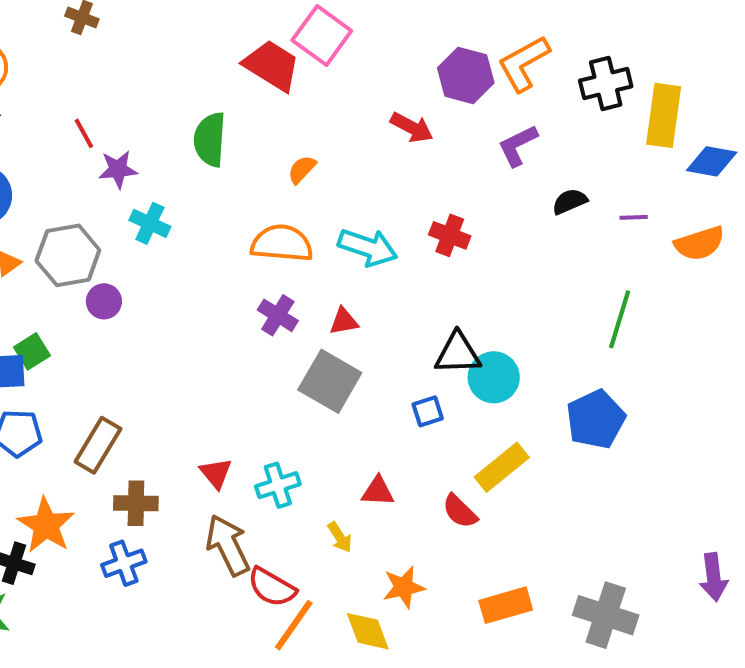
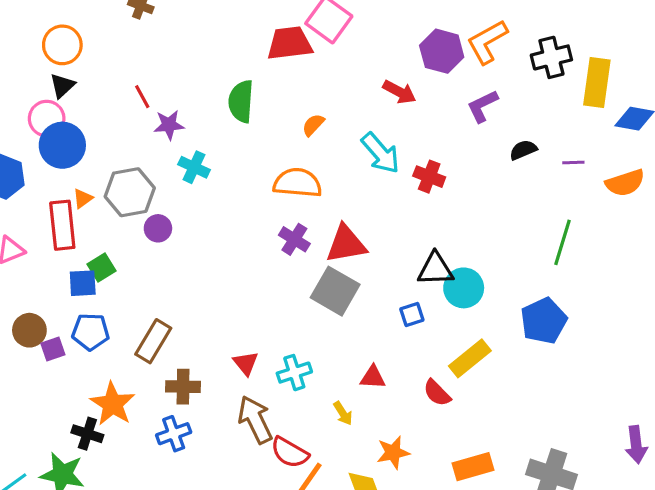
red trapezoid: (272, 65) -> (290, 43), turned -39
cyan arrow: (368, 247) -> (381, 153), moved, turned 30
red triangle: (344, 321) -> (346, 244), size x1.8

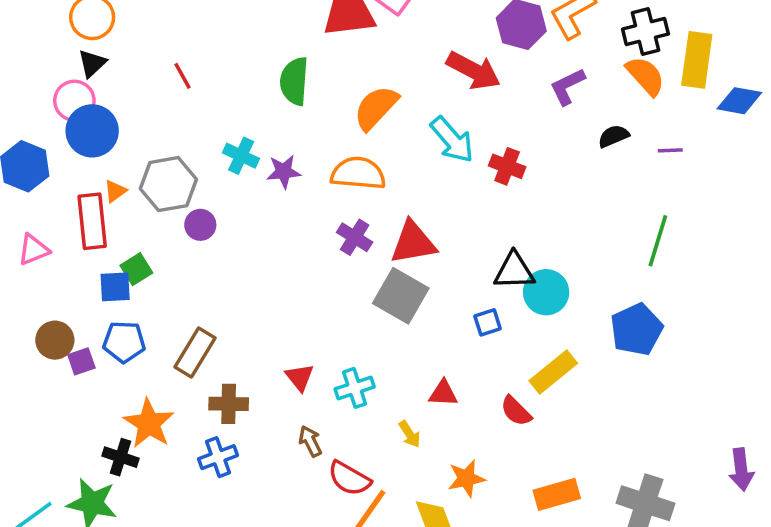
red arrow: (399, 92) -> (473, 71), size x1.4
purple star: (169, 125) -> (284, 172), moved
orange semicircle: (313, 125) -> (376, 108), size x1.8
orange semicircle: (625, 183) -> (645, 76), moved, turned -114
brown arrow: (255, 420) -> (310, 441), size x0.6

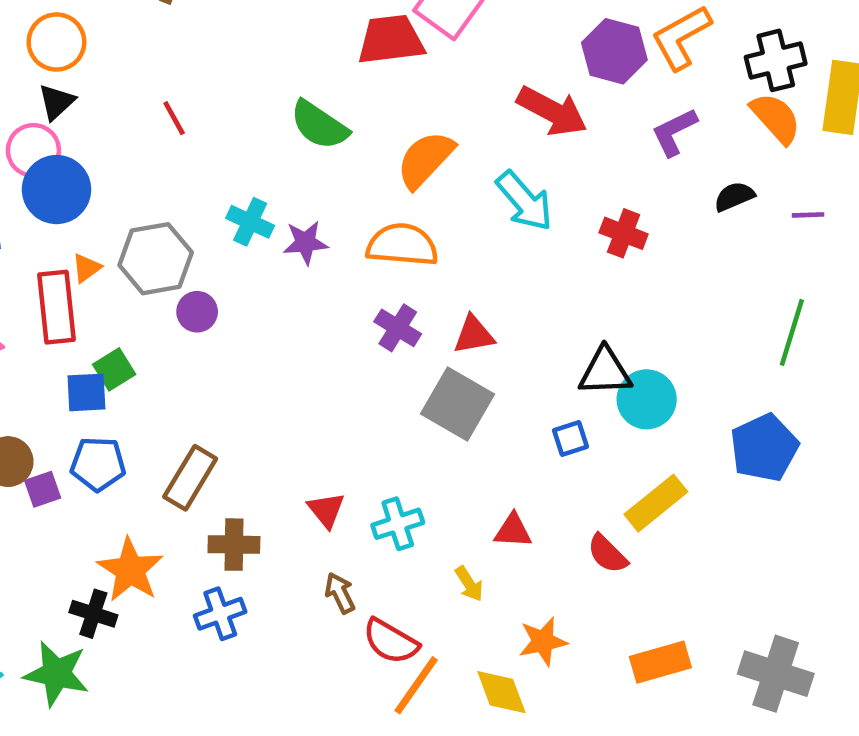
green semicircle: (294, 81) -> (319, 125), turned -60
red cross: (507, 166) -> (624, 233), moved
red triangle: (413, 243) -> (474, 335), size x0.7

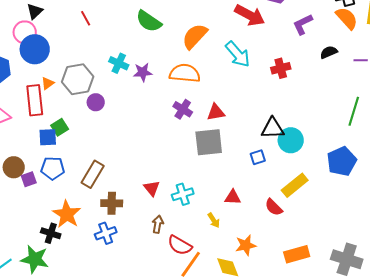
red cross: (624, 233) -> (281, 68), turned -36
gray square: (458, 404) -> (209, 142), turned -36
brown arrow: (340, 593) -> (158, 224), turned 36

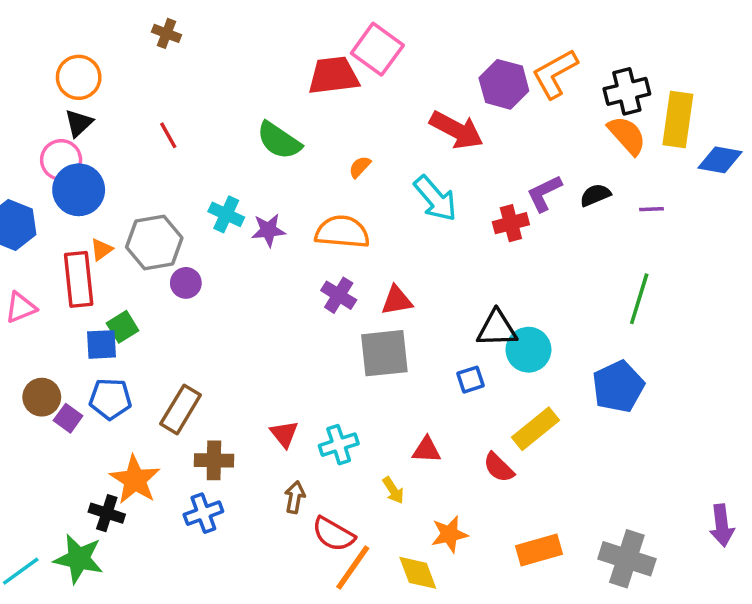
purple L-shape: (303, 24) -> (544, 193), moved
orange semicircle: (195, 36) -> (360, 167), size x0.5
purple square: (29, 179) -> (68, 418), turned -35

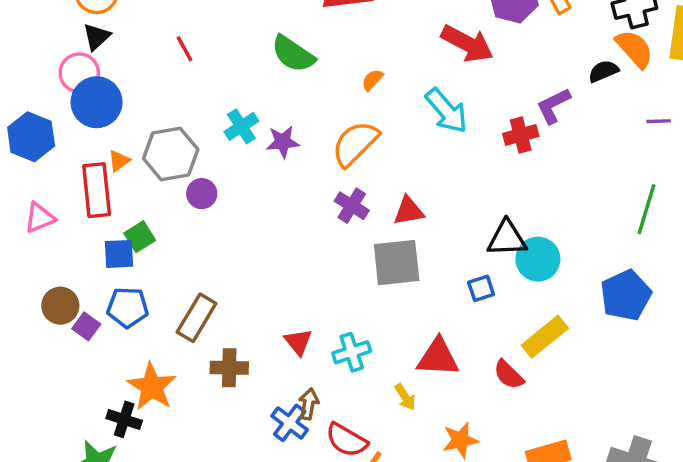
black semicircle: (595, 195) -> (603, 71), moved
cyan cross: (226, 214) -> (241, 126), turned 32
orange semicircle: (342, 232) -> (355, 144), turned -50
red triangle: (427, 450) -> (438, 357), size x1.5
blue cross: (203, 513) -> (290, 423), moved, turned -33

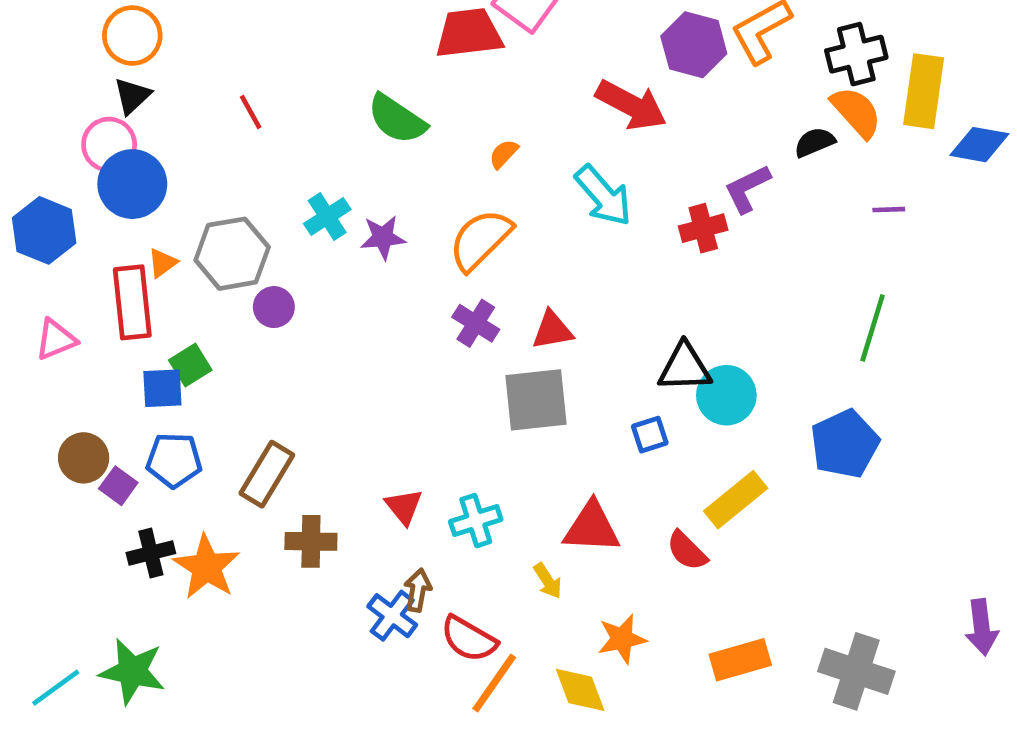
black cross: (124, 419) -> (151, 553), moved, turned -32

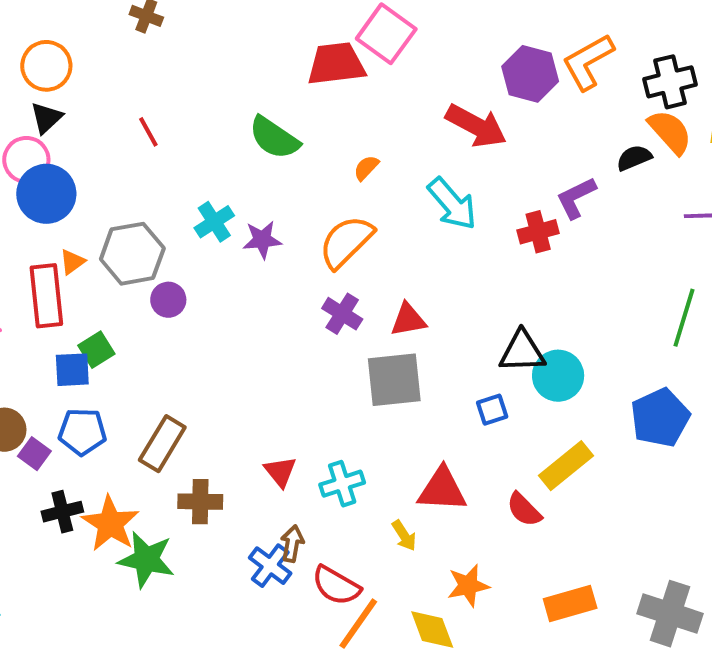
green star: (132, 671) -> (146, 560), moved

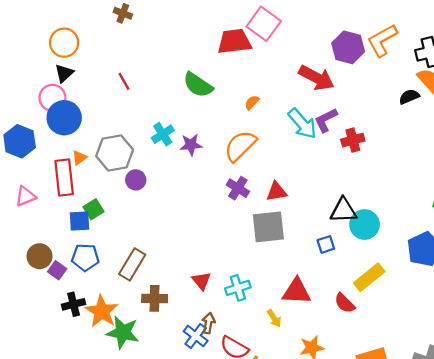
purple L-shape: (576, 198) -> (326, 120), moved

